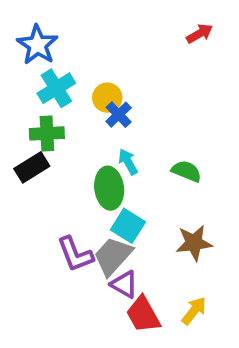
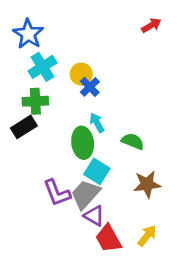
green semicircle: (186, 171) -> (133, 141), moved

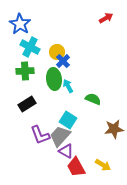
cyan cross: (43, 67) -> (30, 47), turned -30
black rectangle: (24, 127) -> (27, 104), moved
green ellipse: (83, 143) -> (54, 79), moved
brown star: (147, 184) -> (114, 129), moved
yellow arrow: (147, 236) -> (103, 165), turned 84

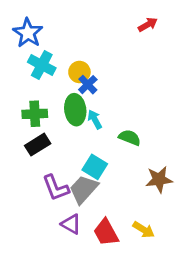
green cross: (25, 71) -> (35, 114), moved
purple triangle: (66, 151) -> (71, 224), moved

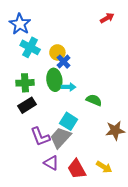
cyan arrow: (95, 119) -> (69, 87), turned 120

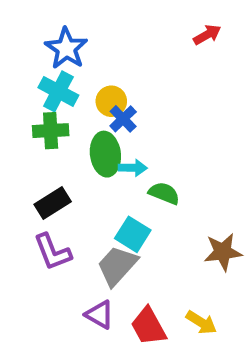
blue star: (20, 24) -> (66, 48), moved
green cross: (25, 83) -> (51, 131), moved
green semicircle: (94, 100) -> (164, 193), moved
purple L-shape: (40, 137) -> (53, 252), moved

